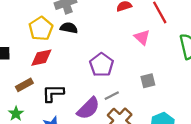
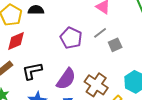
gray line: (112, 96) -> (100, 33), moved

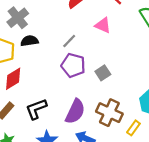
gray line: (100, 33) -> (69, 41), moved
gray square: (115, 45) -> (103, 73), moved

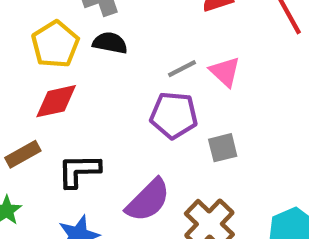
pink triangle: (103, 25) -> (225, 72), moved
purple pentagon: (73, 65) -> (174, 115), turned -30

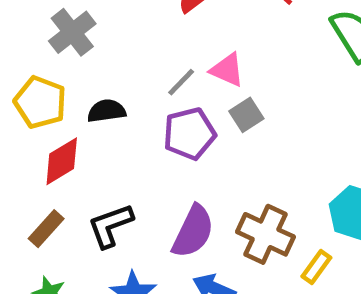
black semicircle: (110, 43) -> (106, 111), moved
gray square: (223, 148) -> (246, 115), moved

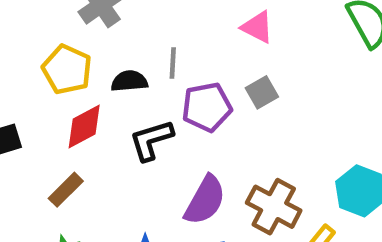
pink triangle: (227, 70) -> (257, 27), moved
gray line: (181, 82) -> (173, 63), moved, turned -44
black L-shape: (110, 226) -> (151, 140), moved

